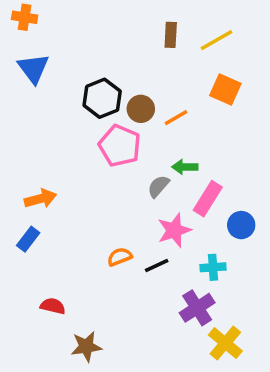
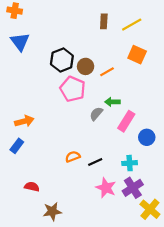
pink star: (174, 230) -> (106, 188), moved, turned -30
purple cross: (197, 308) -> (133, 188), moved
yellow cross: (225, 343) -> (150, 209), moved

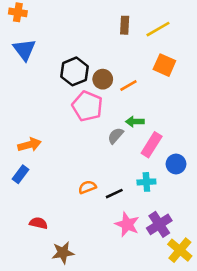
cyan cross: (130, 163) -> (146, 182), moved

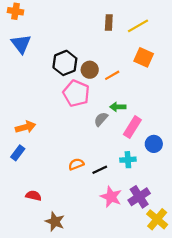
brown star: (63, 253) -> (55, 222), turned 30

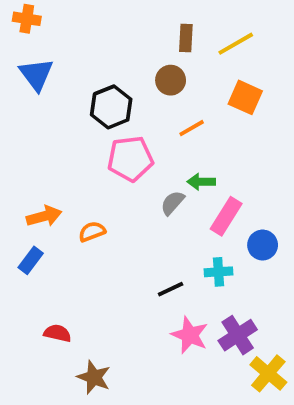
brown circle: (90, 70) -> (171, 80), moved
pink pentagon: (76, 93) -> (130, 159), turned -30
orange semicircle: (76, 164) -> (92, 232), moved

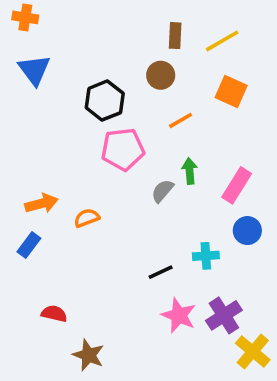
green arrow: (201, 182) -> (190, 171), turned 85
pink rectangle: (226, 216) -> (237, 185), moved

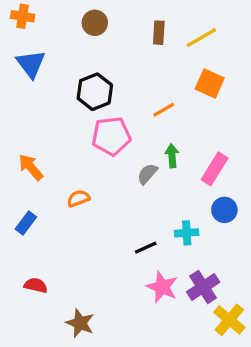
brown circle: (161, 75) -> (95, 23), moved
orange arrow: (42, 203) -> (31, 167), moved, turned -116
red semicircle: (54, 314) -> (36, 285), moved

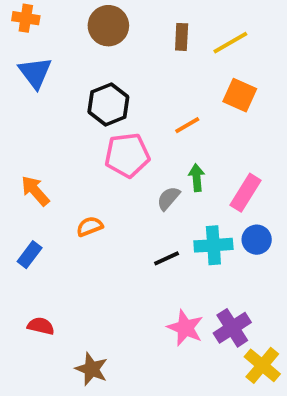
brown circle: (95, 23) -> (108, 26), size x1.4
cyan cross: (187, 233) -> (213, 245), moved, size x1.4
black line: (146, 248) -> (167, 258), moved

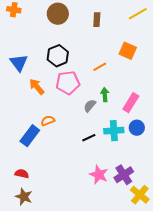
yellow line: (230, 43) -> (138, 14), moved
blue triangle: (35, 73) -> (19, 63), moved
orange arrow: (35, 191) -> (37, 87), moved
blue rectangle: (30, 255) -> (30, 136), moved, size x1.5
brown star: (91, 369) -> (24, 197), moved

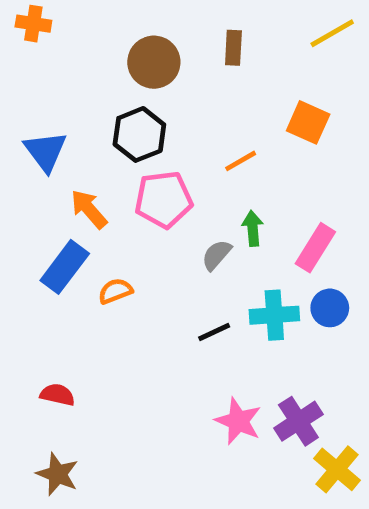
brown circle: (58, 14) -> (154, 62), moved
blue rectangle: (30, 136) -> (65, 267), moved
red semicircle: (22, 174) -> (57, 395), moved

